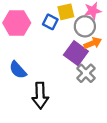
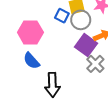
pink hexagon: (17, 23) -> (30, 32), moved
gray circle: (85, 26) -> (81, 20), moved

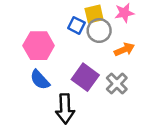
purple square: (86, 45) -> (85, 77), moved

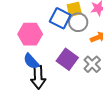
blue square: (76, 25) -> (60, 18), size x1.5
black arrow: (65, 109) -> (38, 77), moved

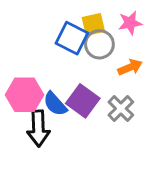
pink hexagon: (30, 34) -> (25, 95), moved
blue semicircle: (31, 61) -> (55, 104), moved

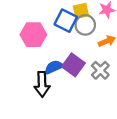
pink hexagon: (25, 95) -> (33, 35), moved
blue semicircle: (55, 104) -> (54, 67), turned 108

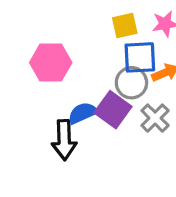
blue square: (66, 21) -> (140, 57), moved, turned -30
gray circle: (85, 25) -> (131, 83), moved

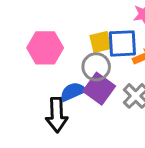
yellow square: (125, 25) -> (101, 42), moved
gray circle: (131, 83) -> (96, 67), moved

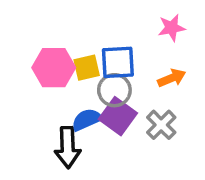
yellow square: (101, 42) -> (87, 68), moved
blue square: (122, 43) -> (118, 62), moved

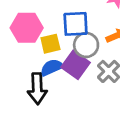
yellow square: (87, 68) -> (50, 44), moved
gray circle: (114, 90) -> (86, 45), moved

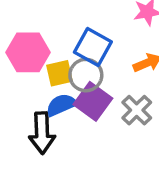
blue square: (76, 24) -> (93, 47), turned 32
gray circle: (86, 45) -> (86, 75), moved

